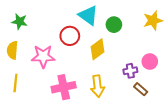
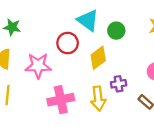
purple cross: (130, 71) -> (119, 84), moved

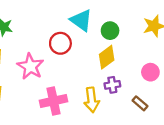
yellow diamond: (98, 58) -> (107, 57), moved
pink star: (38, 66) -> (30, 66), turned 30

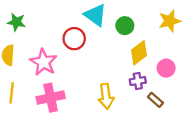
yellow diamond: (107, 57) -> (139, 53), moved
purple cross: (112, 85) -> (138, 81), moved
pink cross: (53, 101) -> (51, 98), moved

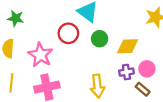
green circle: (125, 26) -> (100, 39), moved
yellow diamond: (139, 53) -> (128, 46), turned 35
pink circle: (166, 68) -> (147, 69), moved

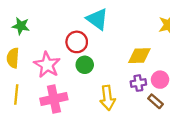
green circle: (100, 39) -> (85, 65), moved

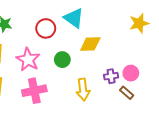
red circle: (77, 42) -> (46, 28), moved
yellow diamond: (139, 56) -> (90, 44), moved

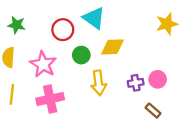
green circle: (62, 60) -> (81, 55), moved
yellow arrow: (83, 90) -> (99, 83), moved
brown rectangle: (127, 93) -> (153, 111), moved

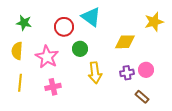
yellow diamond: (113, 47) -> (125, 42), moved
pink cross: (50, 99) -> (53, 87), size x0.7

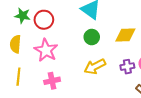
red circle: (64, 27) -> (44, 20), moved
green circle: (80, 49) -> (92, 37), moved
yellow arrow: (95, 73) -> (95, 67), turned 70

